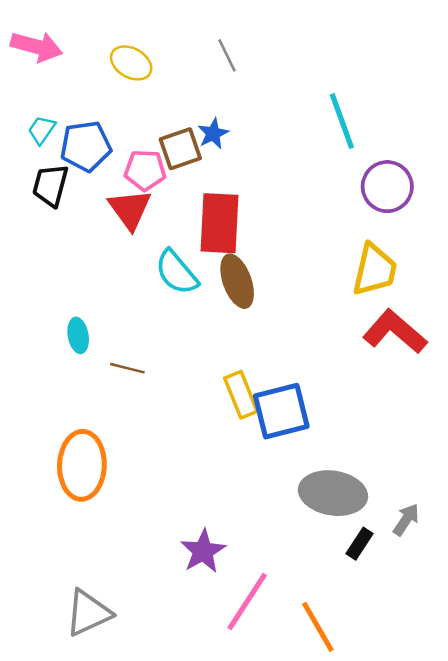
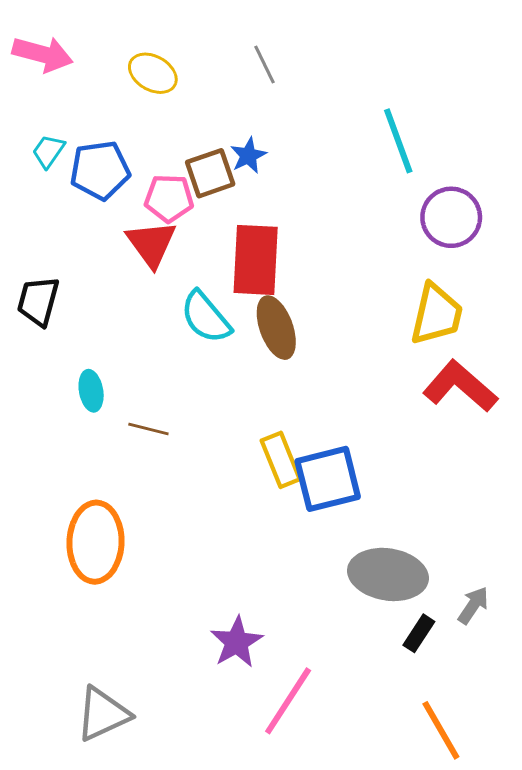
black trapezoid: (50, 185) -> (38, 301), moved
orange line: (318, 627) -> (441, 730), moved

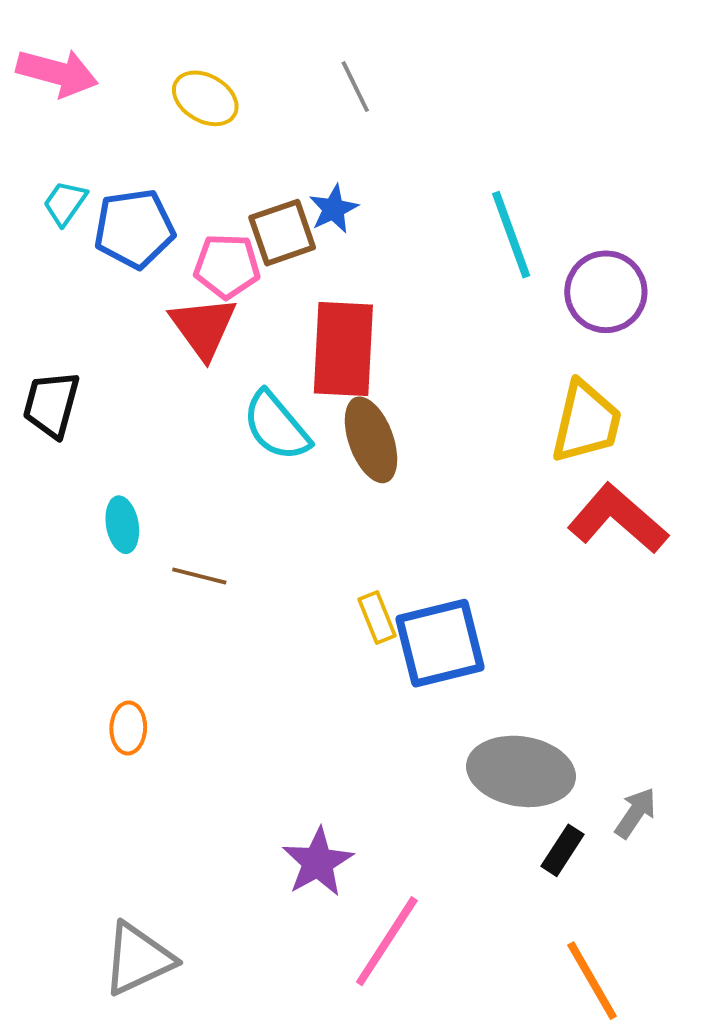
cyan line: (398, 141) -> (511, 235), moved
yellow rectangle: (281, 460) -> (377, 617), size x0.7
orange ellipse: (95, 542) -> (128, 728), size x0.5

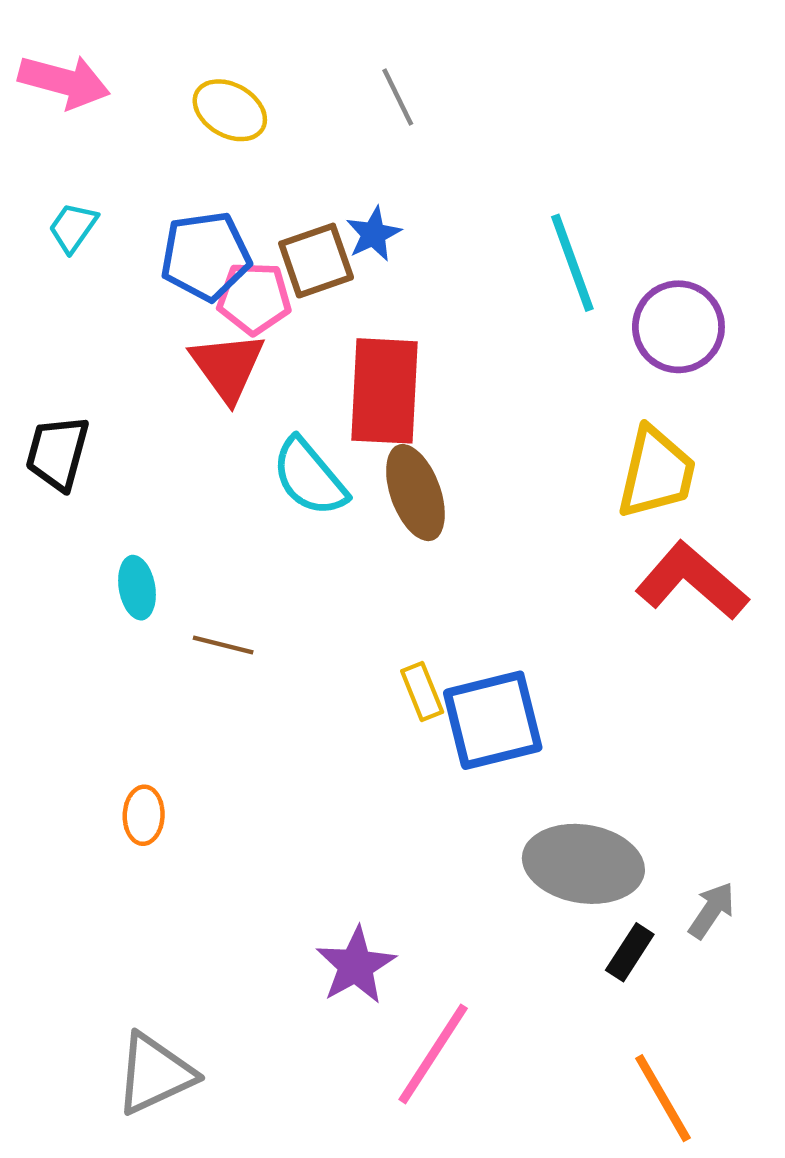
blue pentagon: (134, 229) -> (206, 256), moved

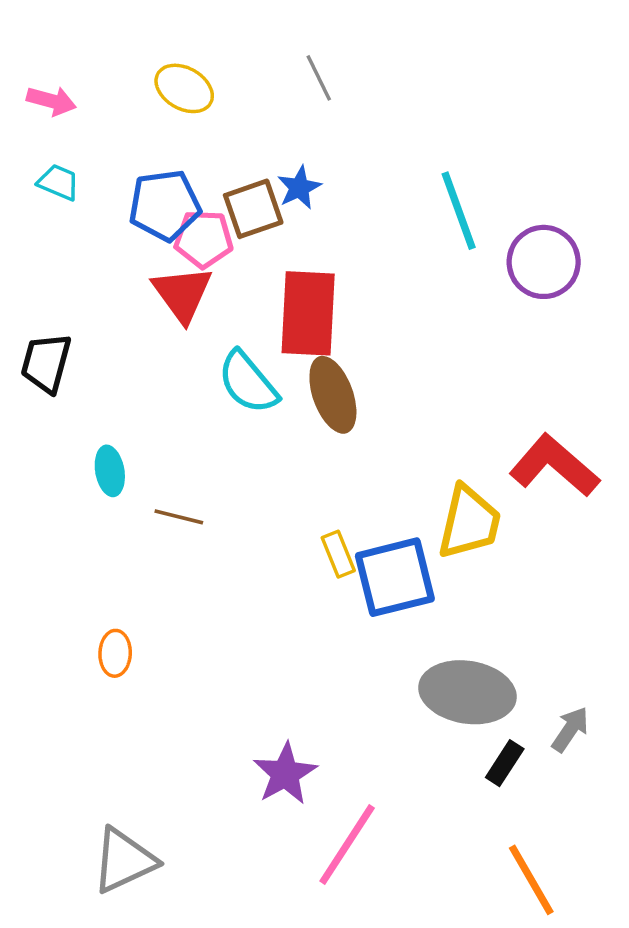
pink arrow: (64, 82) -> (51, 101), moved, size x0.7
cyan trapezoid: (73, 227) -> (58, 182), turned 78
yellow trapezoid: (656, 473) -> (469, 522), moved

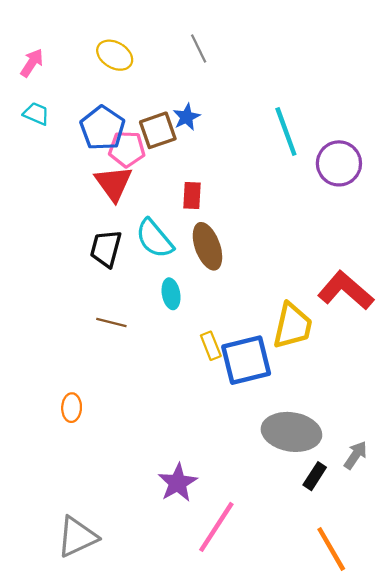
pink arrow: (51, 101) -> (32, 63), turned -72
blue pentagon: (165, 205) -> (103, 128), turned -30
red rectangle: (308, 313) -> (192, 195), size x0.5
black trapezoid: (46, 363) -> (106, 249), moved
cyan ellipse: (110, 471) -> (171, 294), moved

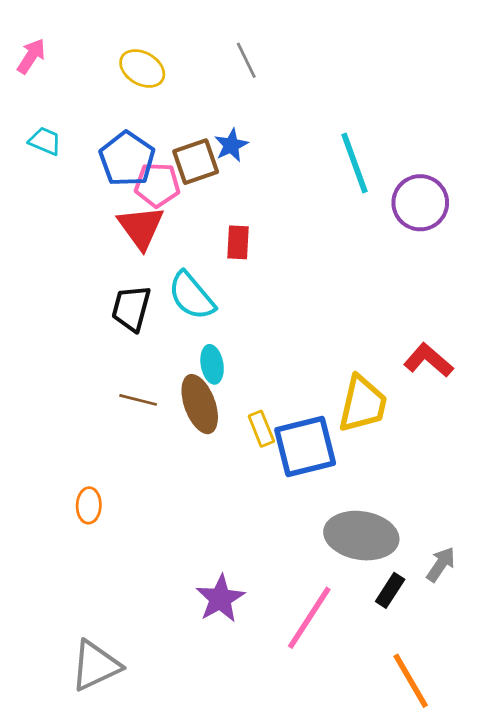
pink arrow: (32, 63) -> (31, 56), moved
brown ellipse: (207, 246) -> (200, 404), moved
red L-shape: (346, 290) -> (428, 360), size x0.7
pink line: (216, 527) -> (309, 618), moved

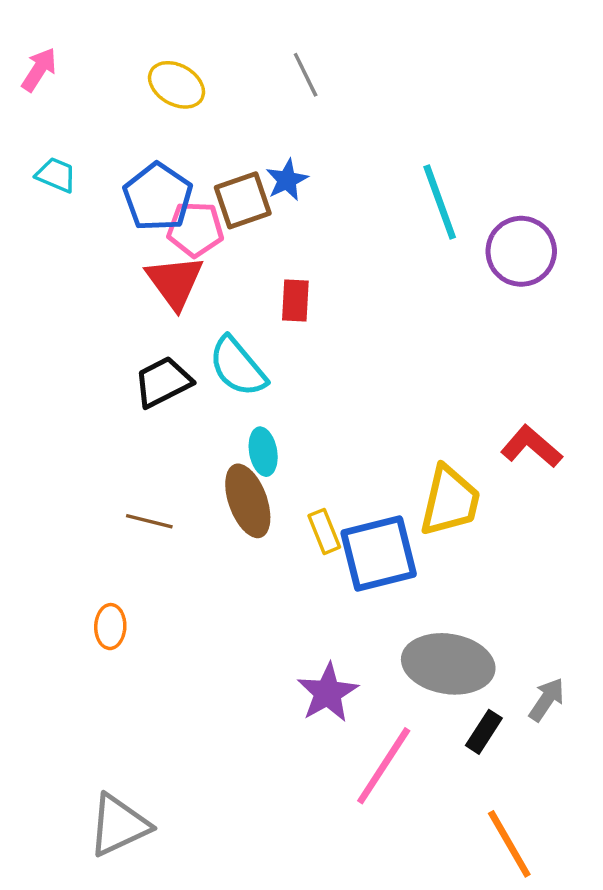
black trapezoid: (131, 308) -> (163, 382), turned 48
brown line: (138, 400) -> (149, 521), moved
purple star: (220, 599) -> (328, 693), moved

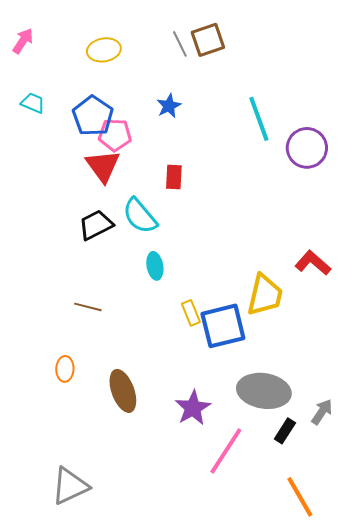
yellow ellipse: (177, 85) -> (104, 50), turned -40
brown square: (243, 200) -> (208, 40), moved
brown ellipse: (248, 501) -> (123, 391), moved

